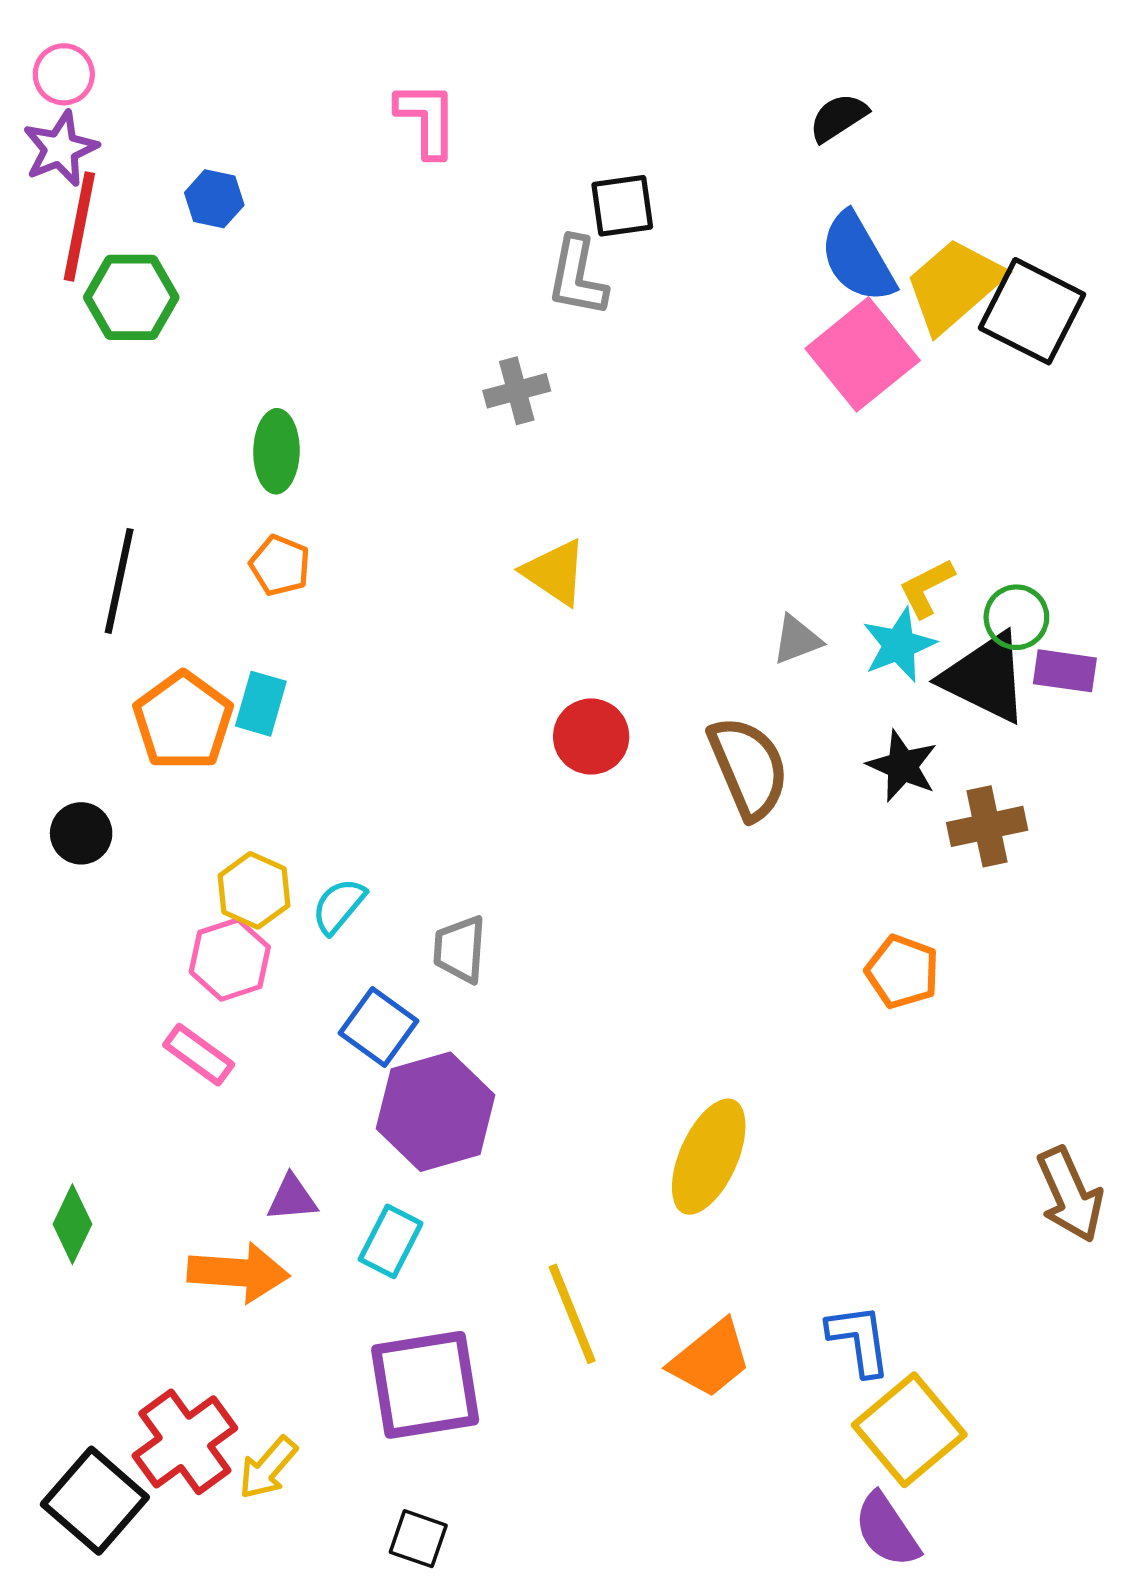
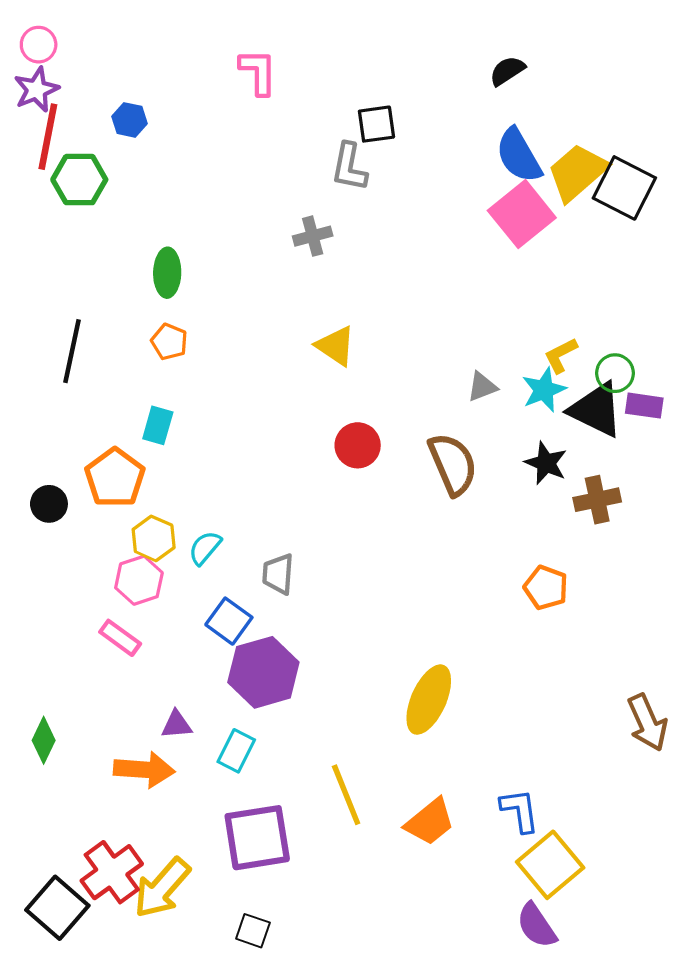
orange pentagon: (183, 721) -> (115, 478), moved
yellow arrow: (268, 1468) -> (162, 888), size x1.6

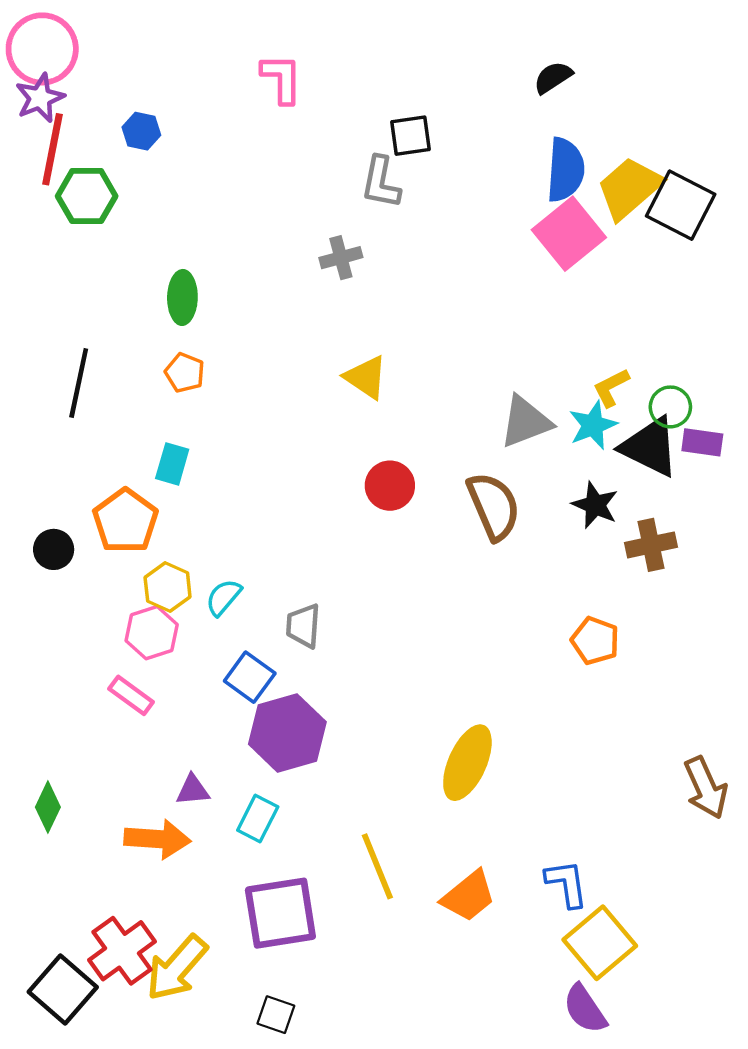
pink circle: (39, 45) -> (42, 49), size x1.8
blue semicircle: (519, 156) -> (565, 170), turned -146
gray triangle: (482, 387) -> (526, 422), size x1.6

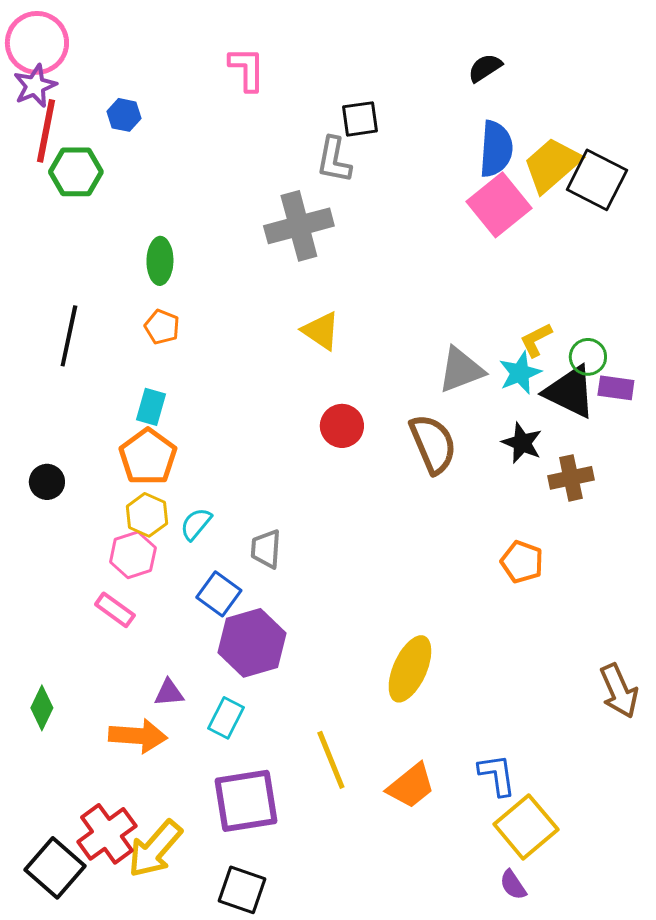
gray cross: (341, 258) -> (299, 226), size x1.8
orange pentagon: (125, 521) -> (148, 457), moved
purple semicircle: (585, 1009) -> (513, 885), size x0.7
black square: (276, 1015) -> (242, 890), size x1.4

